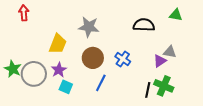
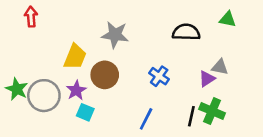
brown circle: (93, 58) -> (105, 75), moved
blue line: (101, 83) -> (146, 119), moved

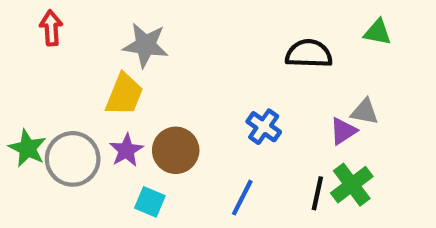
gray star: (115, 35) -> (146, 45), moved
brown circle: (105, 75) -> (176, 150), moved
green cross: (212, 111) -> (352, 185), turned 30
cyan square: (85, 112) -> (150, 202), moved

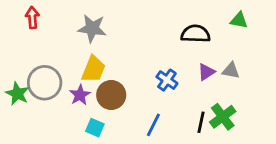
yellow trapezoid: (124, 94) -> (94, 69), moved
purple triangle: (343, 131) -> (206, 72), moved
gray circle: (73, 159) -> (45, 83), moved

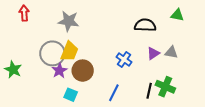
gray circle: (45, 83) -> (52, 53), moved
green cross: (223, 117) -> (165, 87), turned -30

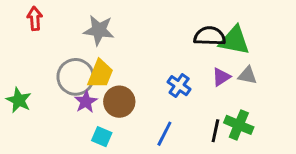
green triangle: (177, 15) -> (234, 40), moved, size x1.6

